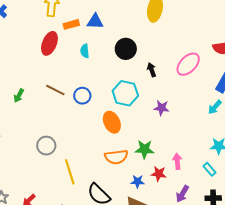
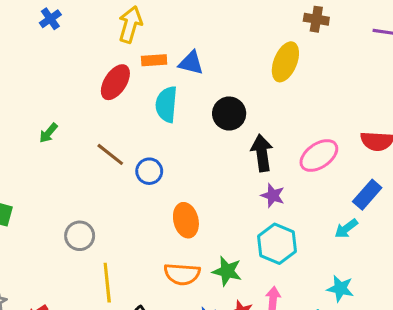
cyan semicircle: (85, 51) -> (166, 104), size x1.6
black arrow: (152, 70) -> (262, 153), size x1.6
cyan hexagon: (125, 93) -> (277, 244), moved
green arrow: (19, 96) -> (48, 133), moved
purple star: (161, 108) -> (273, 196), moved

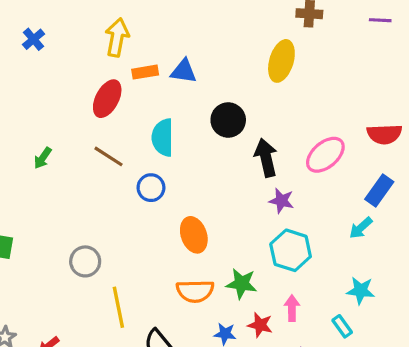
cyan semicircle: (166, 104) -> (163, 138), moved
brown line: (110, 154) -> (108, 156), moved

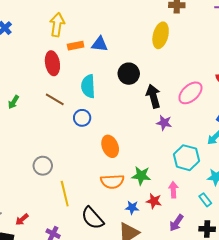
red ellipse: (107, 99) -> (52, 63), turned -35
cyan hexagon: (291, 250) -> (186, 158), moved

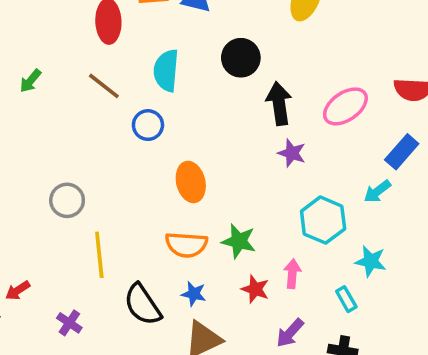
blue star: (132, 207) -> (194, 294), moved

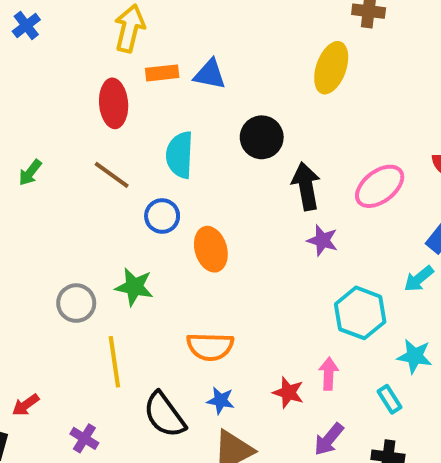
orange ellipse: (191, 182) -> (211, 249), moved
green star: (239, 241) -> (134, 287), moved

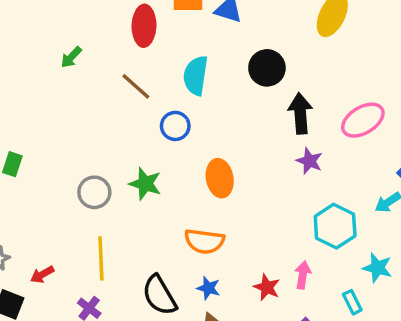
green arrow: (30, 173) -> (71, 57), moved
orange ellipse: (211, 249) -> (220, 178), moved
yellow line: (114, 362) -> (101, 258), moved

